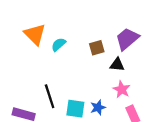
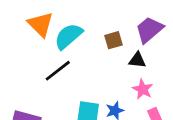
cyan semicircle: (59, 44) -> (68, 36), size x1.6
black line: (50, 96) -> (58, 71), moved, turned 70

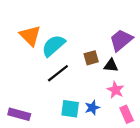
brown square: (113, 40) -> (91, 58), moved
black line: (58, 71) -> (58, 73), moved

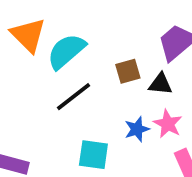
blue star: (92, 108) -> (137, 129), moved

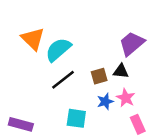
brown square: (128, 71) -> (99, 76), moved

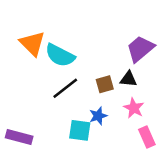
cyan semicircle: (58, 50) -> (60, 55), turned -112
blue star: (105, 101) -> (98, 116), moved

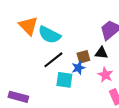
blue star: (98, 116) -> (78, 68), moved
cyan square: (80, 130) -> (64, 80), moved

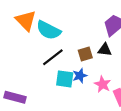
blue star: (78, 68) -> (80, 76), moved
pink star: (105, 75) -> (103, 84), moved

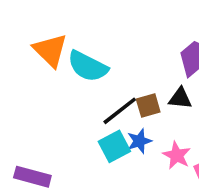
black line: (53, 57) -> (120, 111), moved
cyan square: (65, 79) -> (114, 146), turned -36

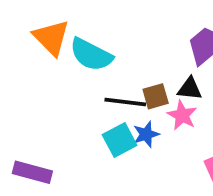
black line: (120, 111) -> (125, 102), turned 45
pink star: (177, 155) -> (182, 115), moved

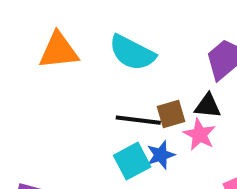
orange triangle: (51, 38) -> (59, 51), turned -51
cyan semicircle: (91, 55) -> (132, 53), moved

